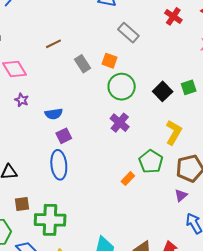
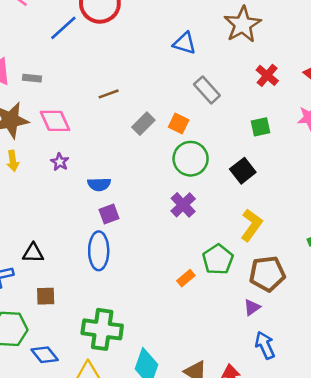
gray rectangle: (82, 64) -> (143, 124), turned 72
green square: (189, 87) -> (260, 127), moved
green cross: (50, 220) -> (102, 329), moved

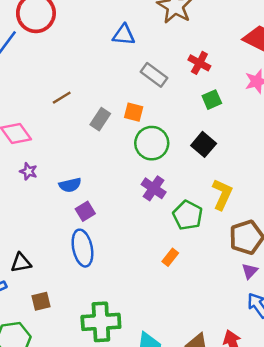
red cross: (267, 75) -> (199, 63), moved
green pentagon: (218, 259) -> (188, 215), moved
purple triangle: (252, 307) -> (250, 271), moved

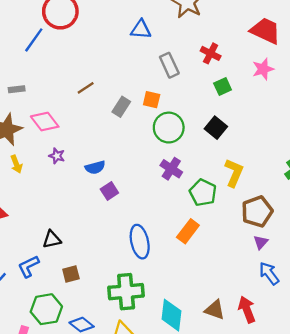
gray rectangle: (154, 75) -> (169, 65), turned 30
blue ellipse: (82, 248) -> (140, 242), moved
orange rectangle: (170, 257) -> (188, 231), size x1.5

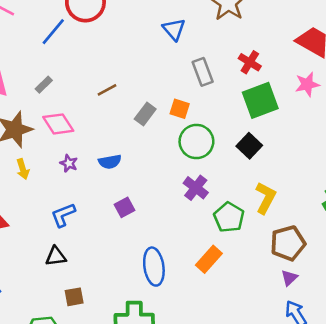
blue triangle: (141, 29) -> (174, 29), turned 40
green square: (223, 87) -> (260, 100), size x1.8
gray rectangle: (17, 89) -> (44, 85), moved, turned -42
blue semicircle: (95, 167) -> (110, 162), moved
blue L-shape: (29, 266) -> (63, 215), moved

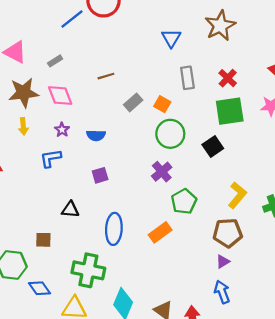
yellow L-shape: (266, 198) -> (237, 195), moved
blue L-shape: (63, 215) -> (51, 158), moved
black triangle: (56, 256) -> (70, 210), moved

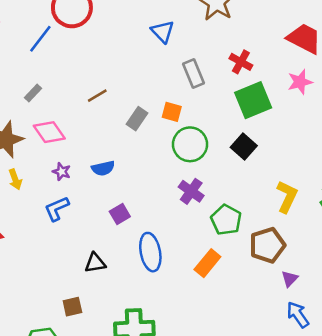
blue ellipse: (114, 229) -> (150, 252), moved
brown pentagon: (228, 233) -> (267, 245), moved

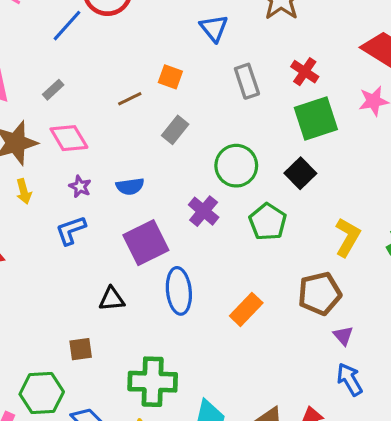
orange square: (172, 112) -> (170, 77), moved
purple cross: (191, 191) -> (204, 211), moved
purple square: (120, 214) -> (146, 243), size x1.8
green pentagon: (226, 220) -> (268, 222), moved
purple triangle: (290, 279) -> (343, 336), turned -30

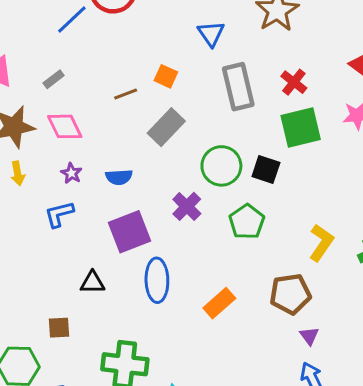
gray rectangle: (247, 81) -> (238, 87), size x1.4
gray rectangle: (175, 130) -> (166, 127), size x1.4
black square: (300, 173) -> (266, 170), moved, turned -32

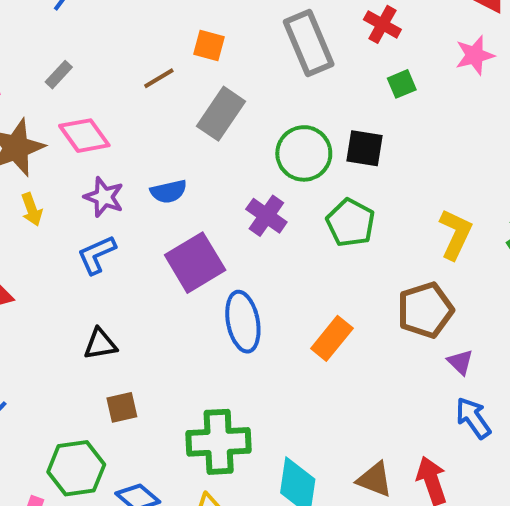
green square: (301, 127) -> (402, 84), size x0.5
purple star: (71, 173) -> (104, 197), size x1.4
black triangle: (93, 283) -> (100, 344), moved

